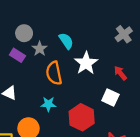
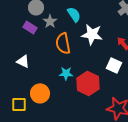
white star: (86, 63) -> (92, 34), turned -30
cyan star: (48, 104) -> (66, 73), moved

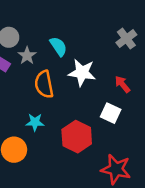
cyan star: (66, 73) -> (35, 122), moved

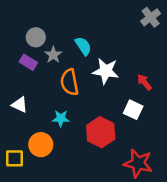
gray cross: (126, 39) -> (151, 17), moved

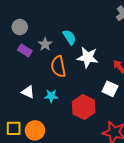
gray circle: (36, 37) -> (20, 27), moved
white triangle: (20, 105) -> (28, 92), moved
orange circle: (41, 145) -> (35, 130), moved

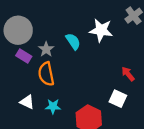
gray circle: (20, 27) -> (18, 30), size x1.6
white star: (88, 57) -> (101, 30), moved
orange semicircle: (58, 67) -> (46, 74), moved

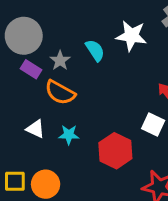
orange semicircle: (46, 74) -> (60, 92), turned -50

